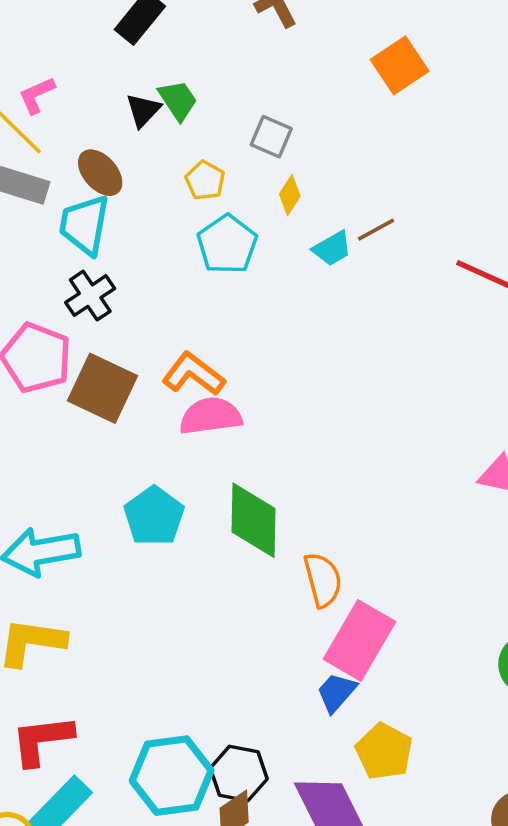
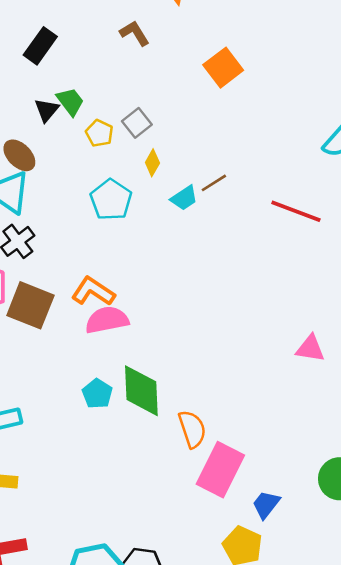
gray square: (271, 137) -> (137, 123), turned 32
yellow pentagon: (205, 180) -> (99, 133), moved
cyan pentagon: (154, 516) -> (97, 394), moved, size x0.7
blue trapezoid: (337, 692) -> (266, 504), moved

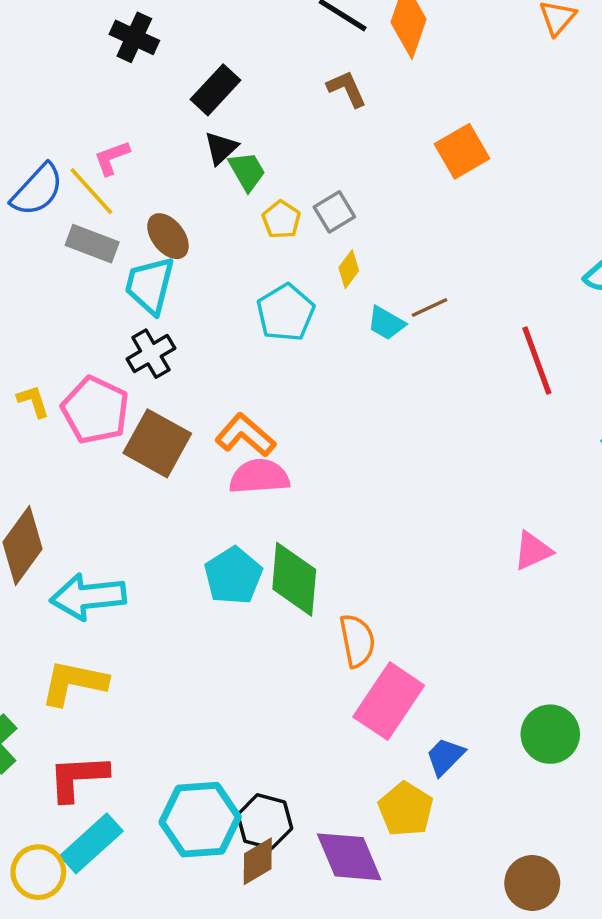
black triangle: (47, 110) -> (221, 148), moved
cyan trapezoid: (184, 198) -> (386, 323), turned 56
red line: (296, 211) -> (537, 360), turned 42
pink triangle: (310, 348) -> (533, 551), turned -40
cyan pentagon: (97, 394) -> (233, 576), size x1.4

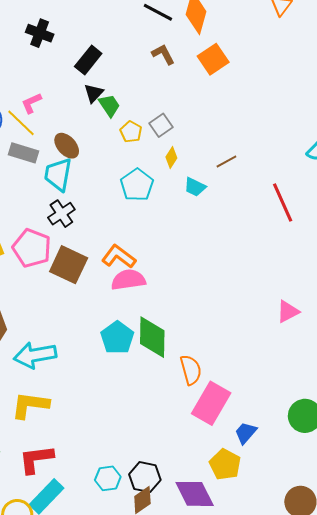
orange square: (462, 151) -> (213, 59), moved
brown line: (429, 308) -> (226, 161), moved
cyan hexagon: (200, 820) -> (108, 478), size x0.6

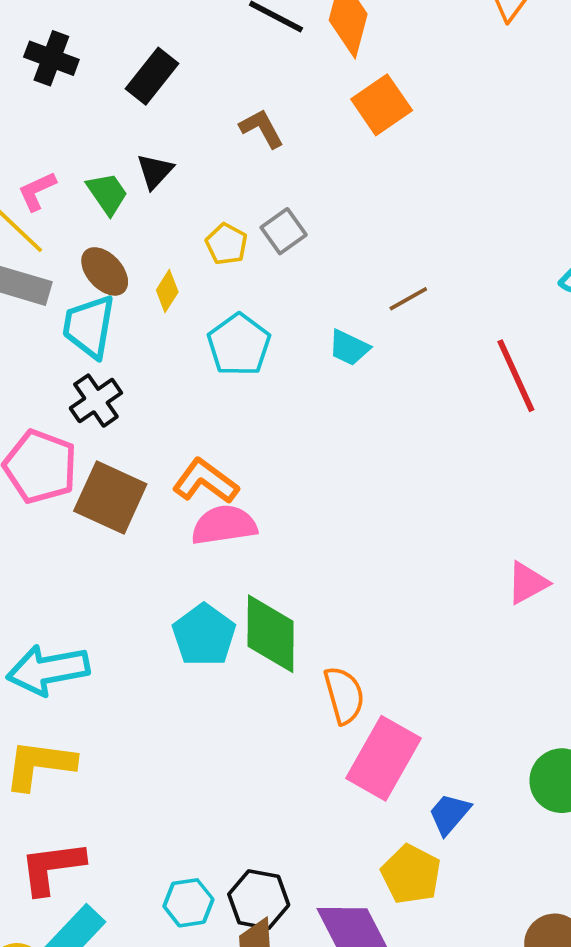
brown L-shape: (163, 54) -> (262, 128), moved
black rectangle: (88, 60) -> (152, 76), moved
green trapezoid: (109, 105) -> (107, 194), moved
yellow diamond: (171, 158) -> (167, 291), moved

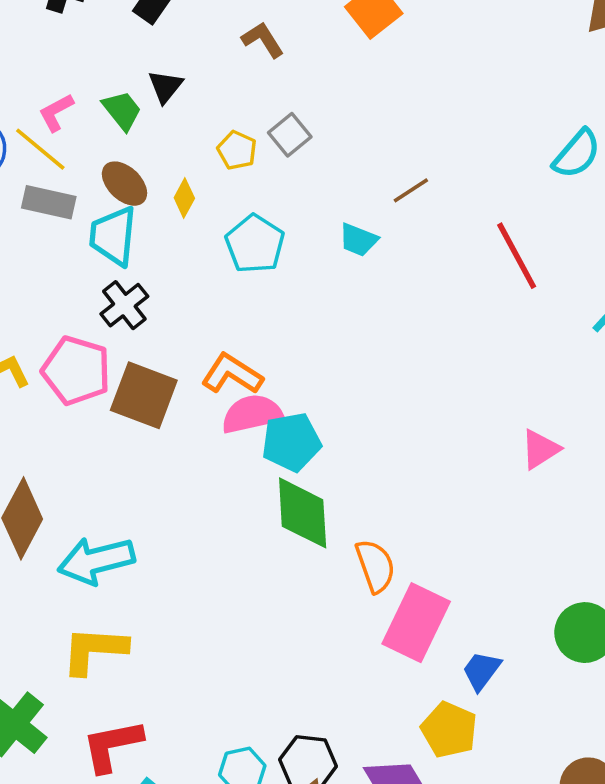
cyan pentagon: (204, 635) -> (291, 442), moved, turned 30

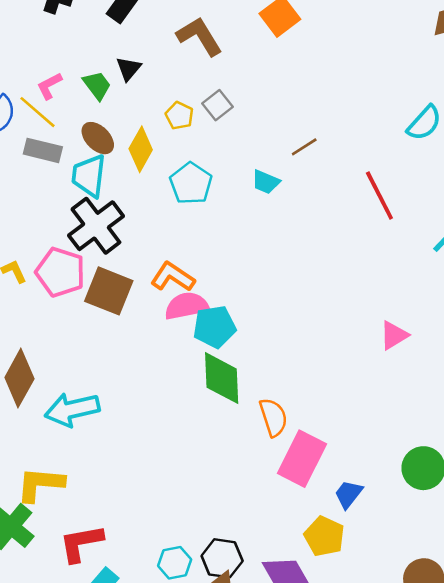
brown L-shape: (263, 40) -> (199, 36), size x1.5
yellow diamond: (184, 198) -> (141, 149), size x1.6
black cross: (124, 305) -> (96, 226), size x1.6
yellow L-shape: (94, 650) -> (40, 484), moved

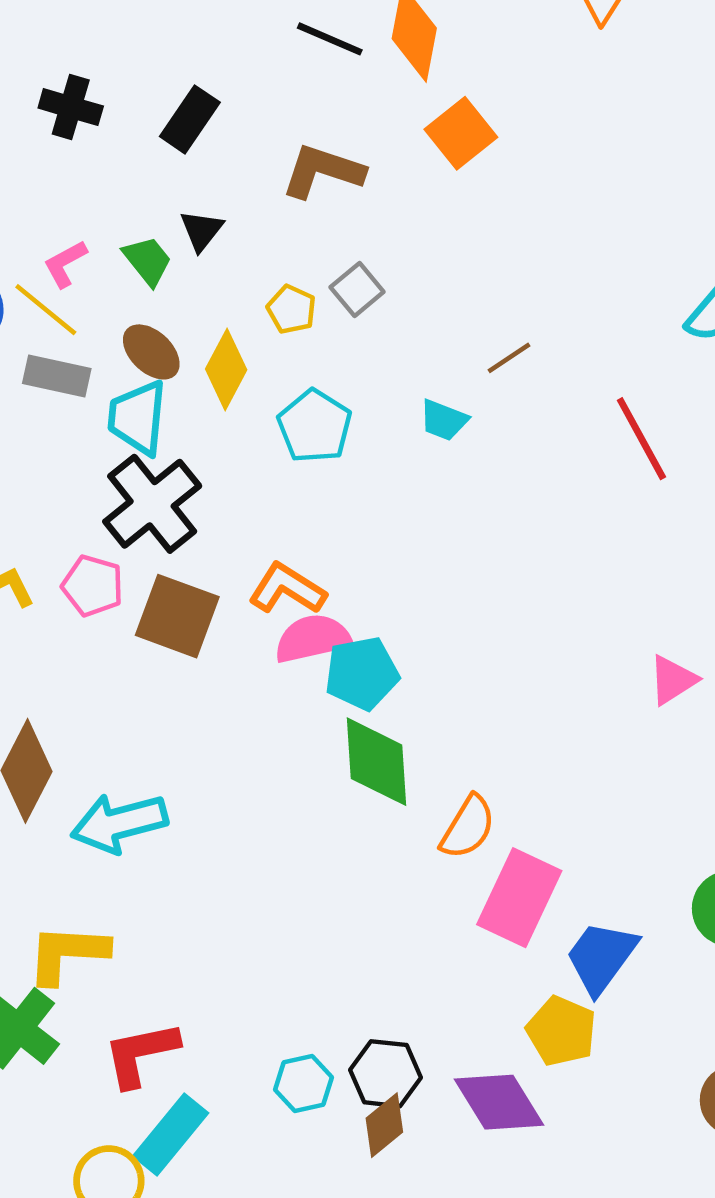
brown L-shape: (199, 36) -> (323, 171), turned -39
pink pentagon: (60, 272) -> (93, 586), size x0.7
orange semicircle: (273, 417) -> (468, 827), turned 51
blue trapezoid: (348, 494) -> (601, 957), size x1.5

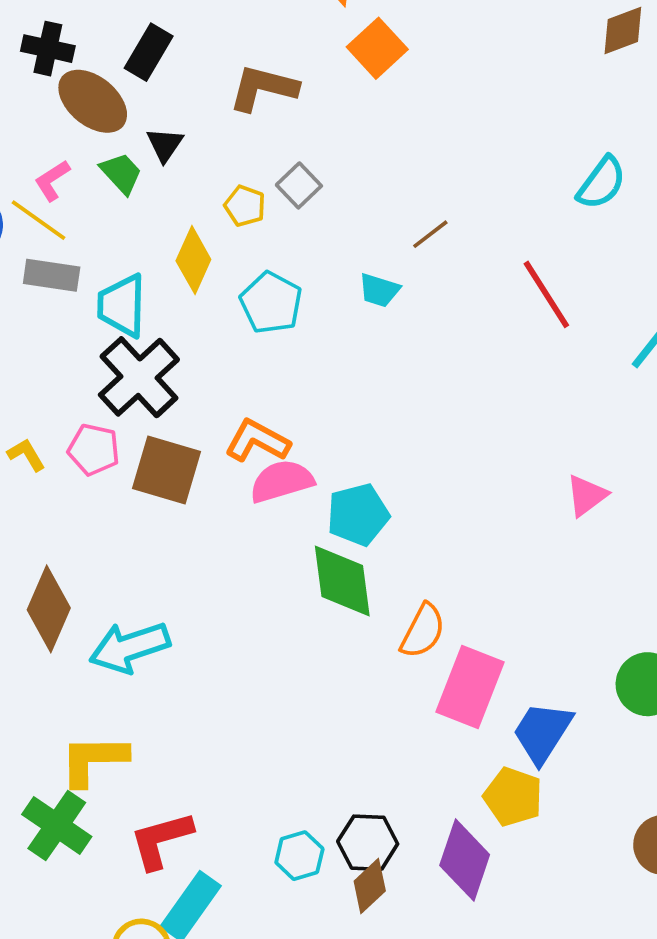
brown ellipse: (151, 352) -> (93, 101), moved, size x1.4
cyan pentagon: (362, 673) -> (358, 515), moved
purple diamond: (499, 1102) -> (465, 860), turned 54

